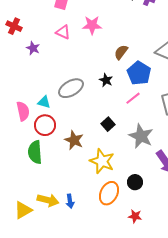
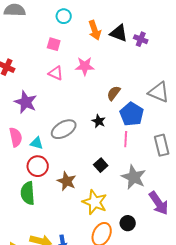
purple star: (33, 48) -> (26, 102), moved, size x1.6
pink line: (133, 98) -> (126, 139), turned -49
pink semicircle: (23, 111) -> (16, 137), moved

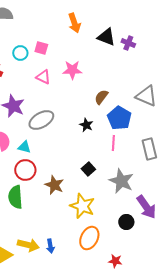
cyan circle: (64, 16) -> (20, 53), moved
orange arrow: (95, 30) -> (74, 23), moved
gray ellipse: (64, 129) -> (41, 120), moved
black circle: (128, 223) -> (126, 222), moved

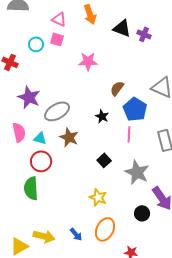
pink triangle: (43, 77) -> (59, 19), moved
brown star: (54, 185) -> (69, 137), moved
yellow star: (82, 206) -> (98, 197), size x0.7
blue arrow: (50, 246) -> (76, 234), moved, turned -32

